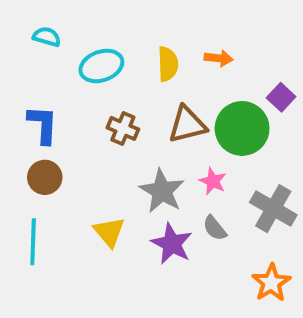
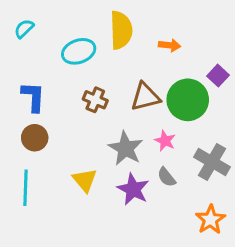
cyan semicircle: (47, 37) -> (24, 29), moved, turned -60
yellow semicircle: (168, 64) -> (121, 30), moved, size x1.4

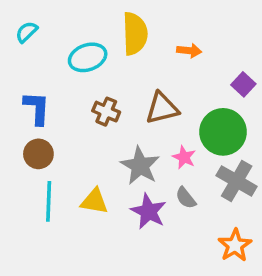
green circle: (188, 100) -> (223, 132), moved
yellow triangle: (85, 180) -> (94, 201), turned -40
cyan line: (26, 188) -> (49, 201), moved

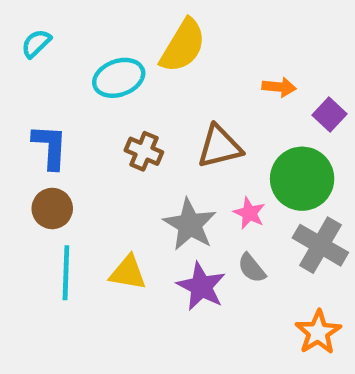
yellow semicircle: (135, 34) -> (183, 46), turned 33
orange arrow: (189, 51) -> (279, 87), moved

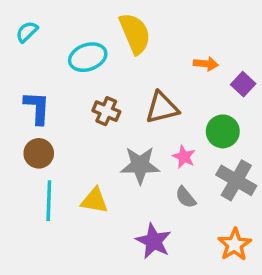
yellow semicircle: (183, 46) -> (135, 33), turned -54
green circle: (302, 179) -> (223, 131), size x0.7
gray star: (190, 225) -> (140, 165), turned -30
purple star: (201, 286) -> (154, 241), moved

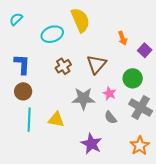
orange arrow: (206, 64) -> (123, 38), turned 64
brown triangle: (162, 108) -> (96, 64), turned -35
brown cross: (106, 111) -> (63, 66), turned 35

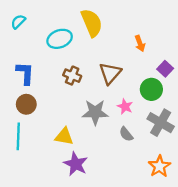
purple square: (145, 50) -> (165, 69), moved
brown cross: (63, 66) -> (72, 76), turned -35
cyan line: (29, 120) -> (18, 136), moved
purple star: (91, 144) -> (76, 164), moved

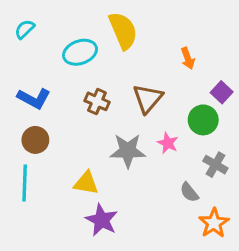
blue L-shape: (25, 73) -> (34, 98), turned 115
gray cross: (161, 123) -> (215, 165), size x0.7
gray semicircle: (126, 134) -> (189, 192), moved

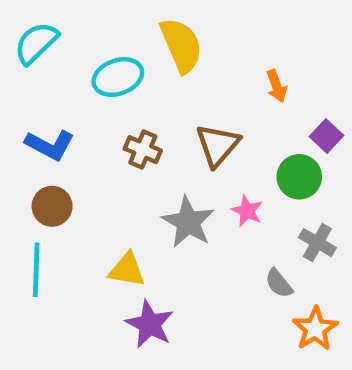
cyan semicircle: (25, 29) -> (36, 43), size x1.5
gray star: (128, 151) -> (188, 222), turned 30

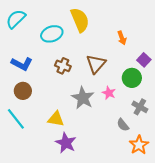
cyan line: (36, 270) -> (16, 119), turned -40

